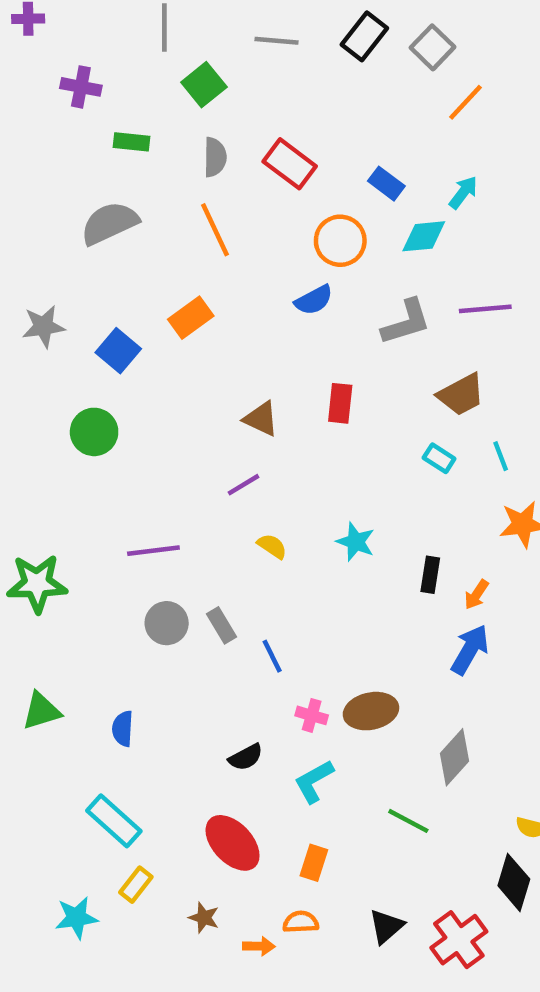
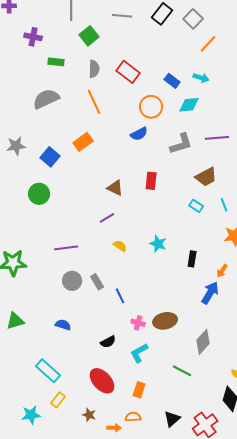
cyan arrow: (463, 192) -> (201, 78), moved, turned 70
orange arrow: (476, 595) -> (222, 271), moved
blue semicircle: (123, 729) -> (63, 325), moved, turned 105

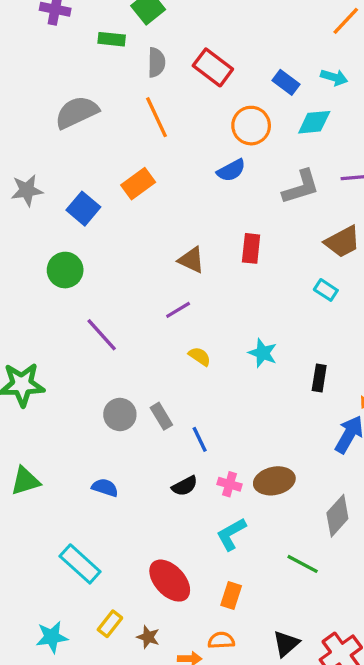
green rectangle: (56, 62) -> (112, 39), moved
purple line: (66, 248) -> (102, 335), moved, turned 55
black semicircle: (108, 342) -> (185, 486), moved
yellow rectangle: (58, 400) -> (110, 624), moved

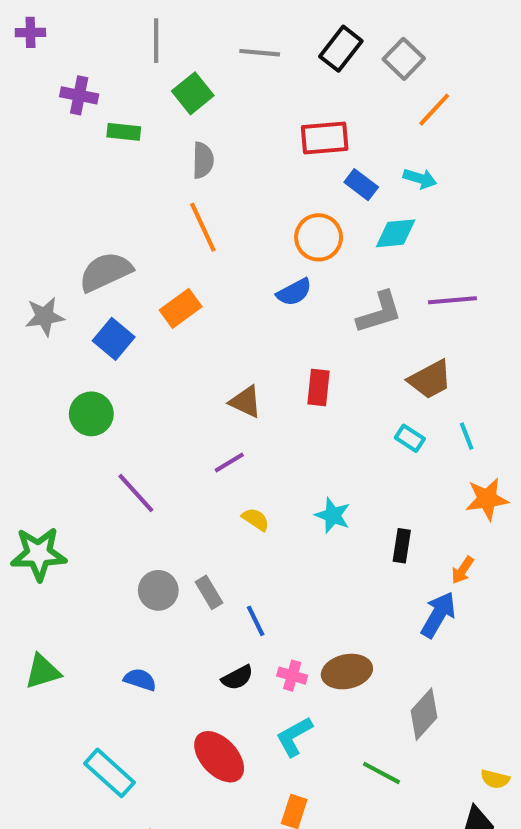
green rectangle: (112, 39) -> (124, 132), moved
red rectangle: (213, 67) -> (325, 138), moved, turned -42
gray semicircle: (77, 112) -> (105, 272), moved
red ellipse: (170, 581) -> (219, 757), moved

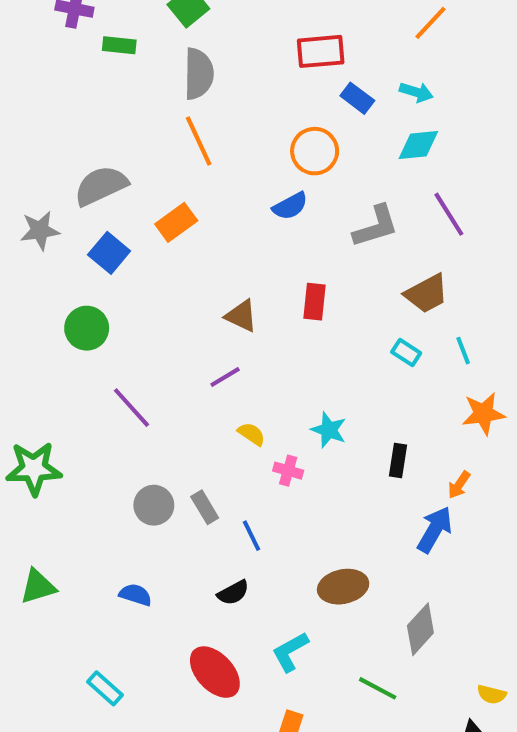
gray semicircle: (203, 160) -> (199, 74), size x1.4
cyan diamond: (396, 233) -> (418, 145), moved
purple line: (452, 300) -> (449, 214), turned 63
pink cross: (292, 676) -> (288, 471), moved
cyan rectangle: (110, 773) -> (105, 688), size x0.7

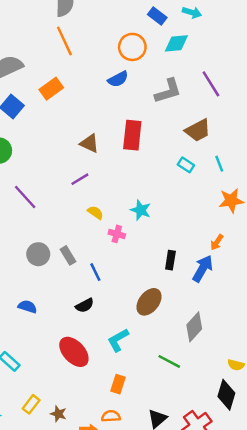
cyan diamond: (418, 145) -> (176, 43), moved
red rectangle: (315, 302) -> (132, 135), size x1.4
black rectangle: (398, 460) -> (170, 260), moved
brown ellipse: (343, 587) -> (149, 302), turned -40

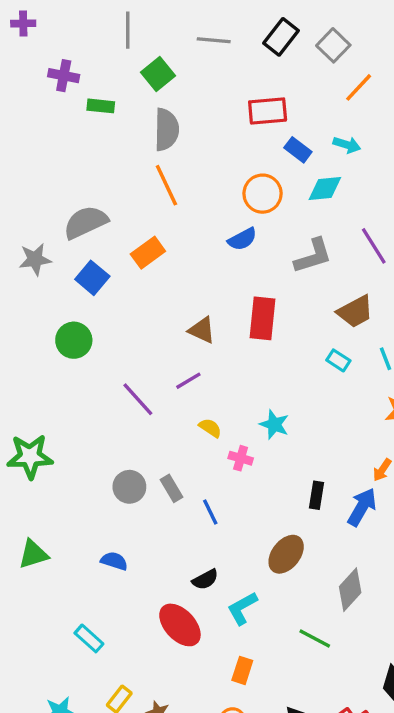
purple line: (25, 197) -> (138, 399), moved
black semicircle: (85, 305) -> (205, 579), moved

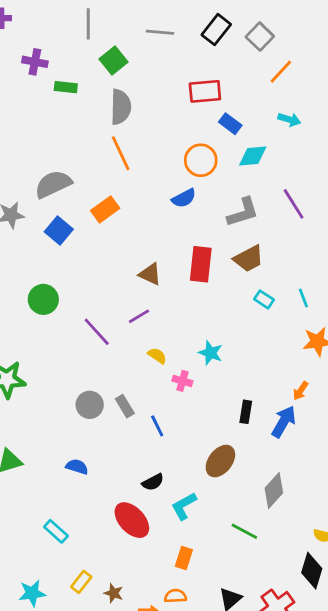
cyan arrow: (347, 145) -> (289, 119), moved
brown trapezoid: (355, 312) -> (249, 259), moved
green circle: (74, 340) -> (43, 299), moved

